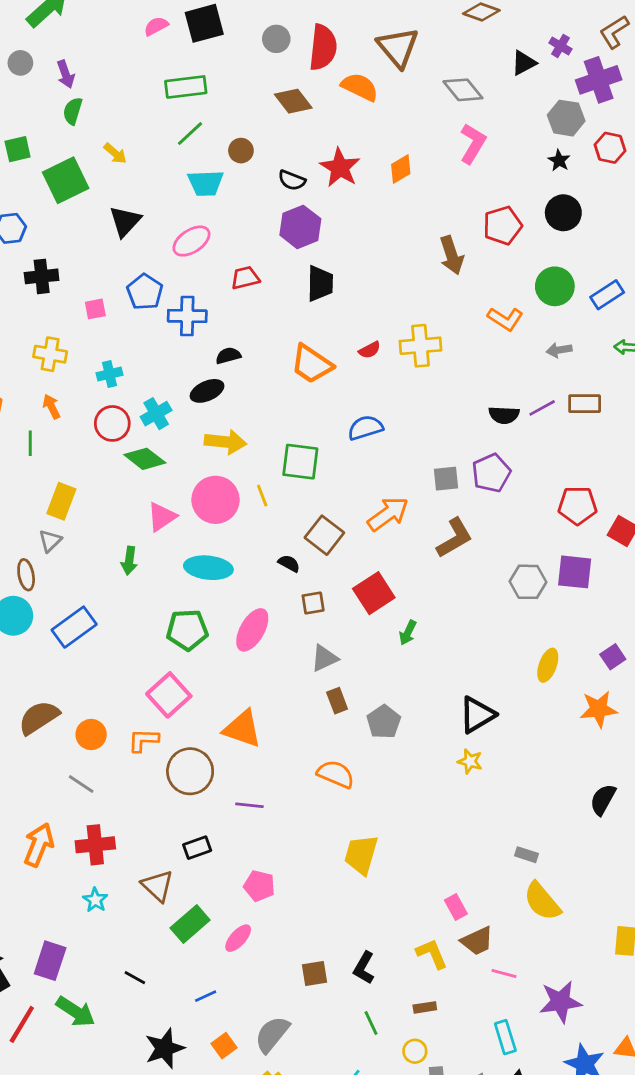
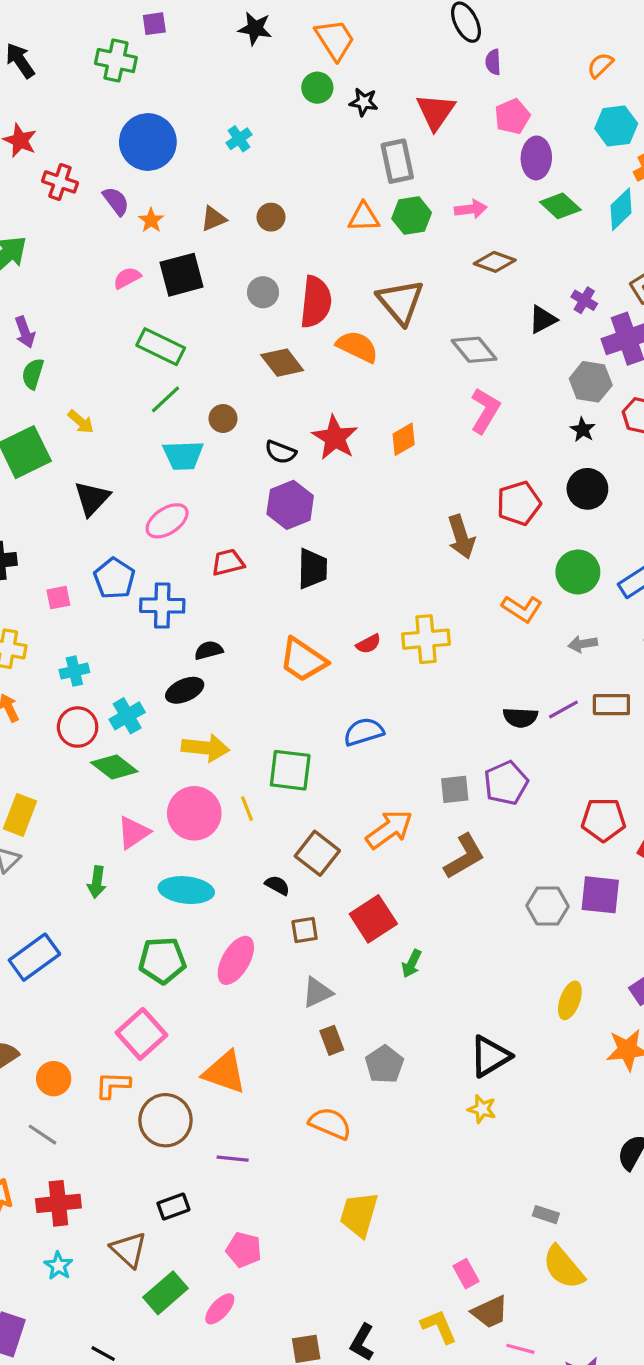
green rectangle: (186, 87) -> (161, 347), turned 33

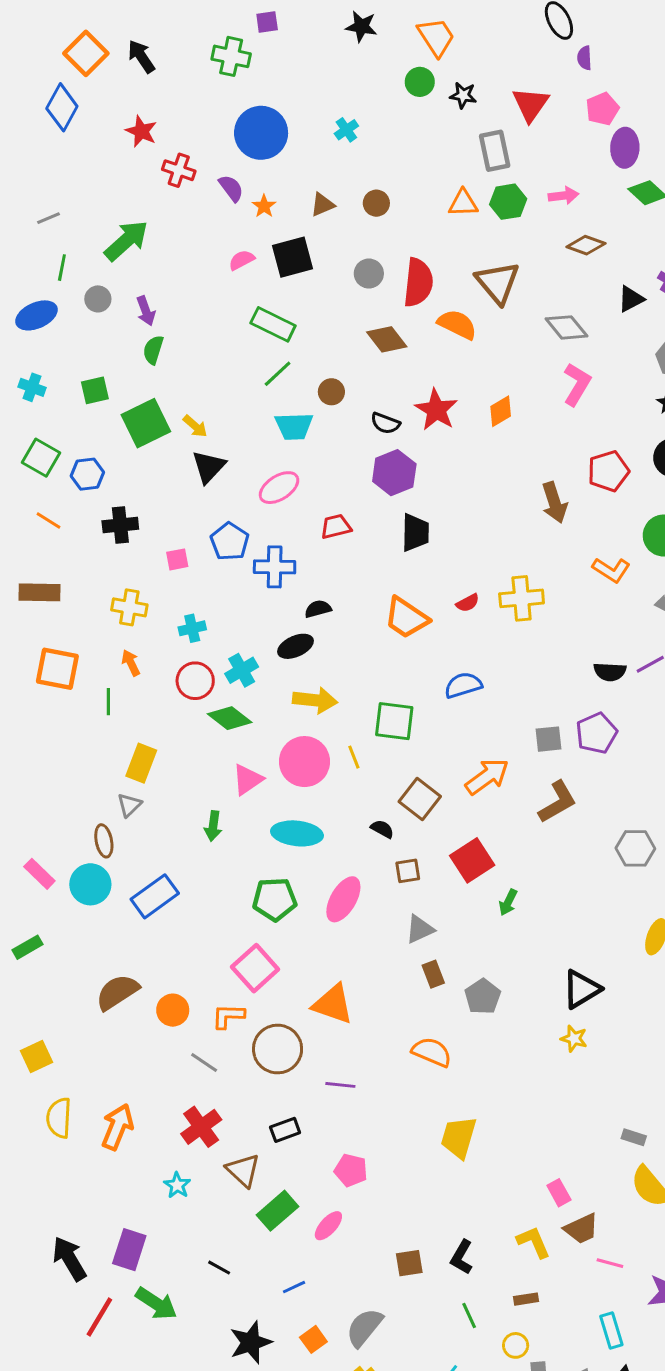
yellow arrow: (81, 422) -> (195, 426), moved
gray line: (42, 1135) -> (204, 1062), moved
red cross: (58, 1203) -> (201, 1127), moved, turned -30

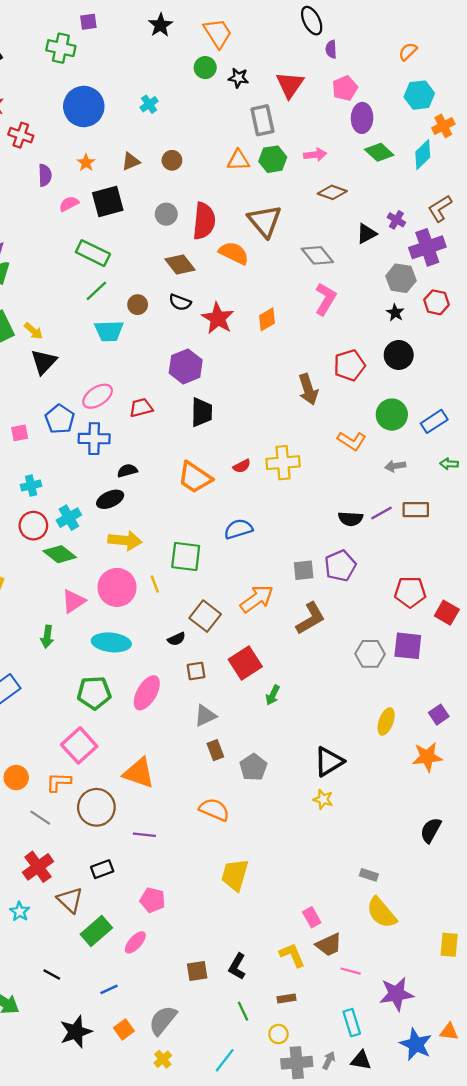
black star: (361, 26) -> (160, 25), turned 30
purple semicircle: (231, 188) -> (45, 175), moved, turned 35
black semicircle: (385, 423) -> (180, 302), moved
pink ellipse: (279, 488) -> (98, 396), moved
black semicircle: (382, 829) -> (177, 639), turned 126

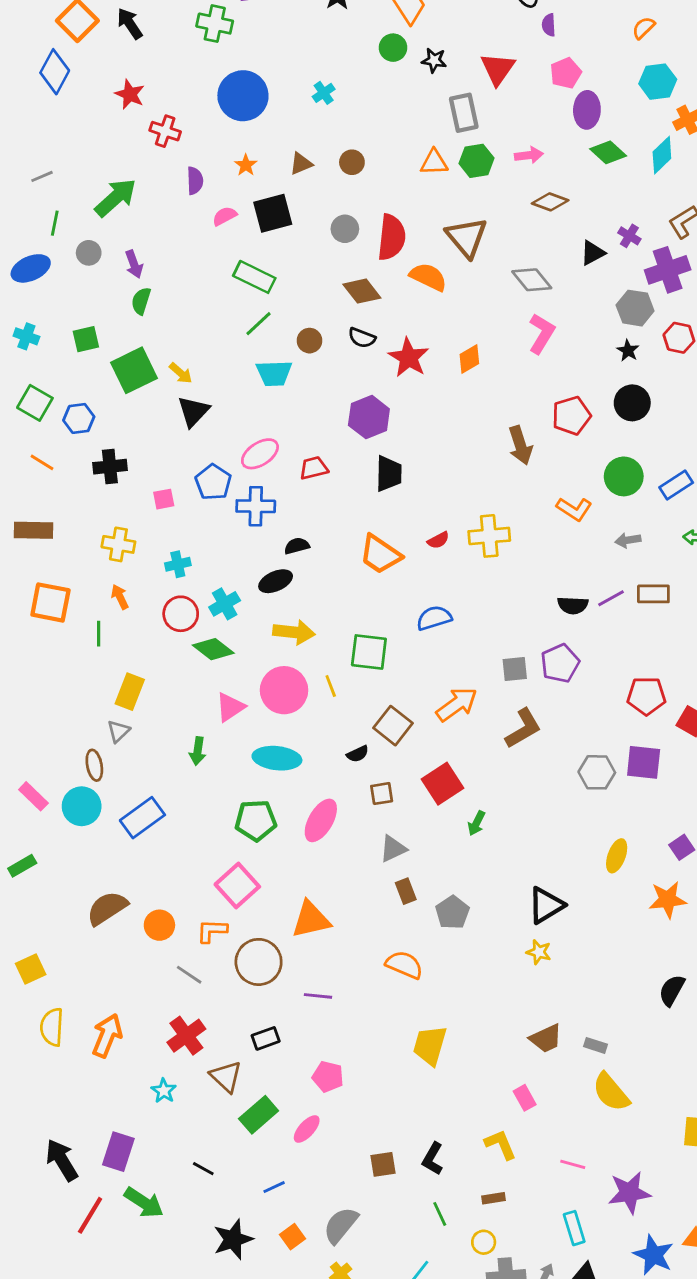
orange triangle: (139, 773) -> (311, 919), turned -32
brown trapezoid: (329, 945) -> (546, 1038), moved

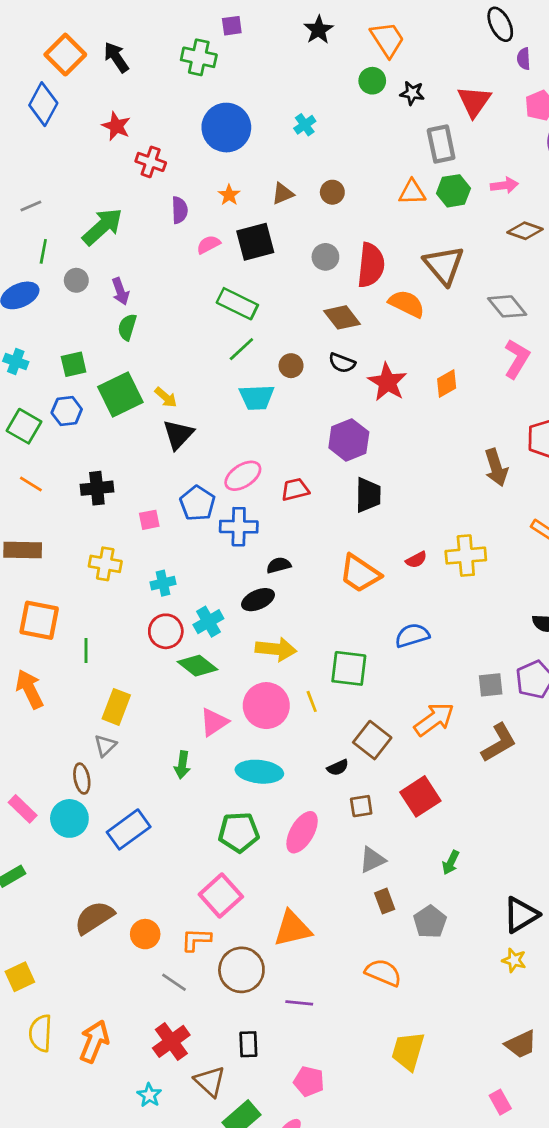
blue hexagon: (79, 418) -> (67, 411), moved
orange arrow: (120, 597) -> (30, 689), moved, size x1.6
green arrow: (477, 823) -> (451, 863), moved
black rectangle: (266, 1038) -> (248, 1044), turned -72

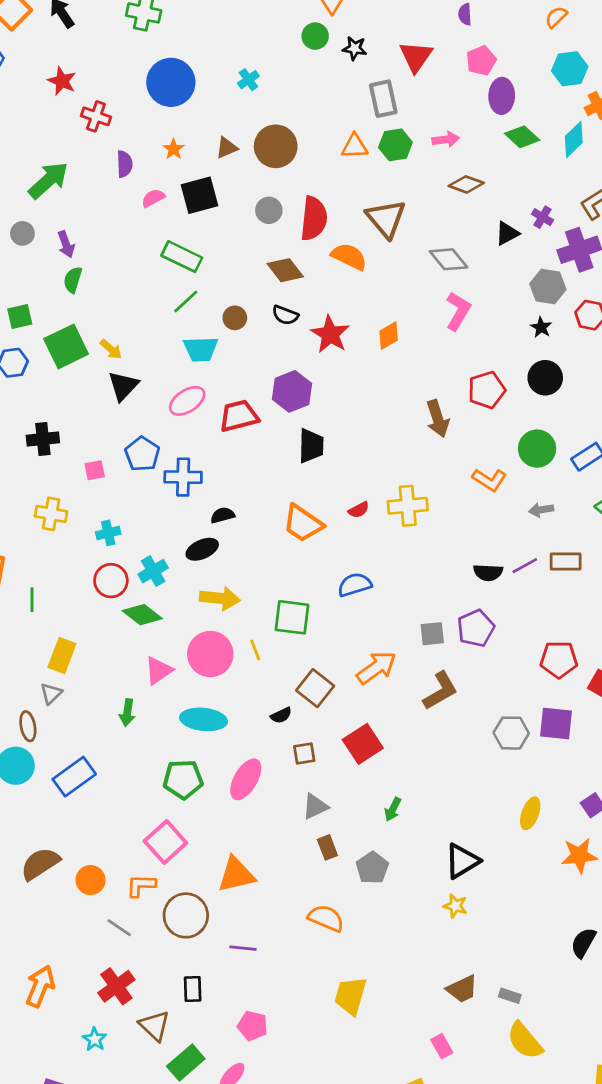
brown circle: (332, 192) -> (276, 146), size x1.8
pink ellipse: (243, 476) -> (187, 401), moved
red trapezoid: (295, 490) -> (239, 416), moved, size x1.4

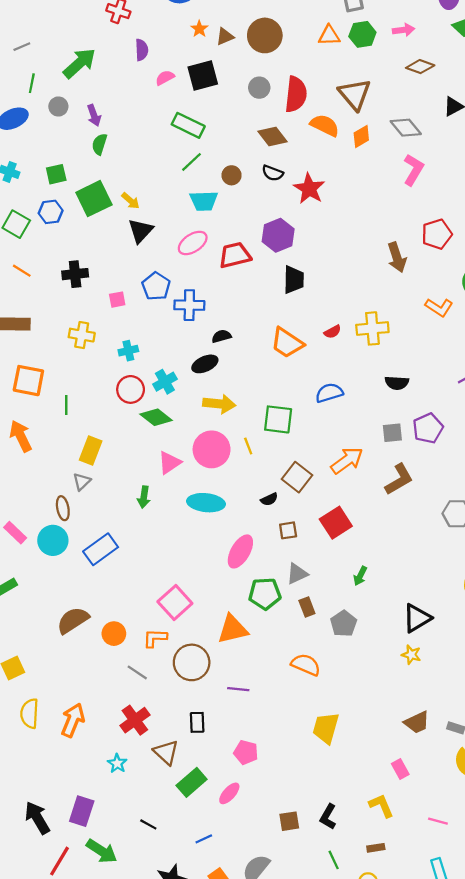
orange star: (174, 149) -> (199, 29), moved
orange diamond: (389, 336) -> (361, 136), moved
black semicircle: (488, 572) -> (397, 383), moved
green pentagon: (183, 779) -> (265, 594), moved

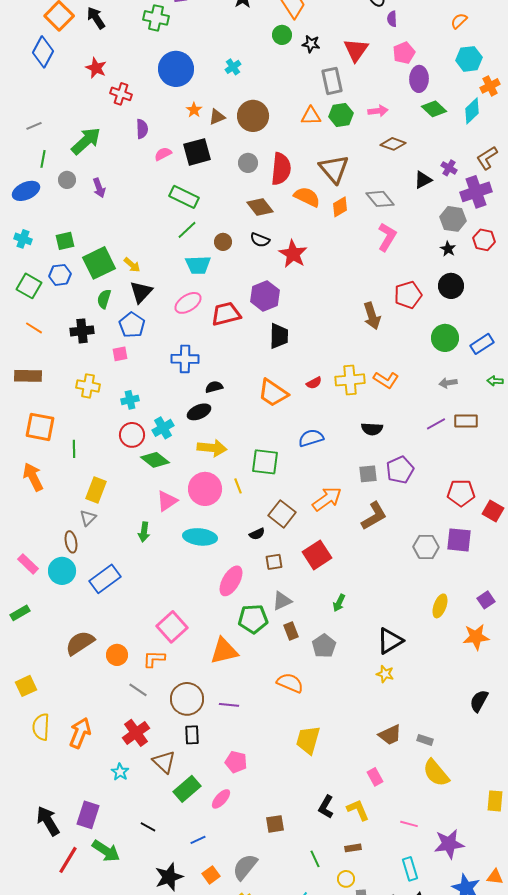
green semicircle: (99, 144) -> (104, 299), moved
blue pentagon: (156, 286) -> (132, 325), moved
orange L-shape: (439, 307) -> (386, 380), moved
brown circle: (192, 662) -> (187, 699), moved
black L-shape: (328, 817) -> (326, 807), moved

